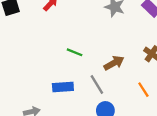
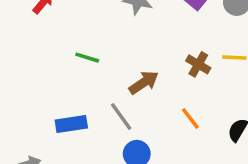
green line: (75, 52) -> (87, 58), moved

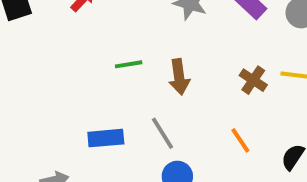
green line: (87, 58) -> (129, 64), turned -30
brown arrow: (144, 83) -> (179, 77), moved, turned 112

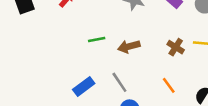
brown arrow: (179, 77) -> (129, 46), turned 85
blue rectangle: (106, 138) -> (84, 86), turned -30

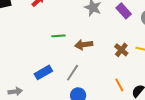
gray line: (119, 82) -> (73, 73), turned 60
orange line: (169, 85) -> (119, 85), moved

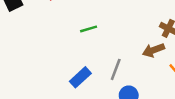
brown arrow: (84, 45) -> (153, 50), moved

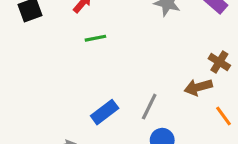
green line: (89, 29) -> (95, 38), moved

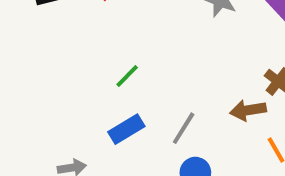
green line: (95, 38) -> (127, 76), moved, turned -40

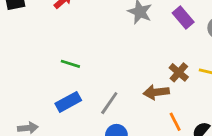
green line: (127, 76) -> (70, 64), turned 60

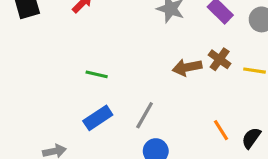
brown cross: (179, 72) -> (220, 59), moved
brown arrow: (156, 92) -> (187, 67), moved

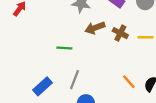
brown arrow: (187, 67) -> (95, 28), moved
green line: (97, 74) -> (64, 48), moved

